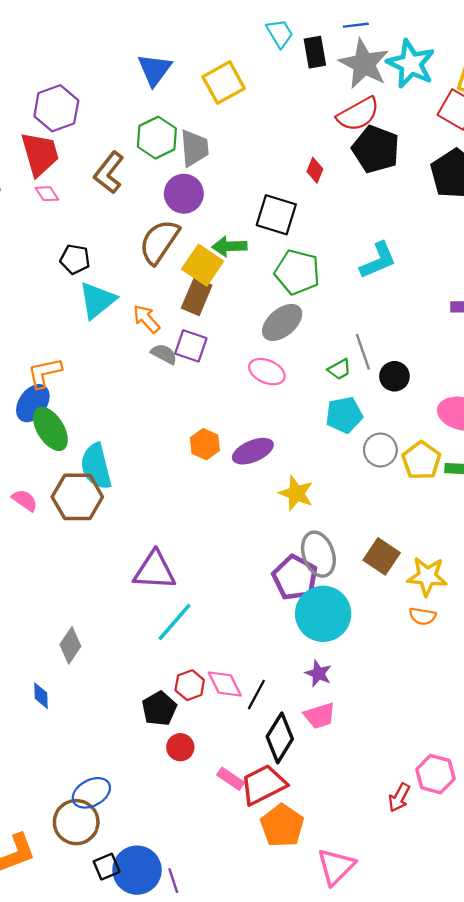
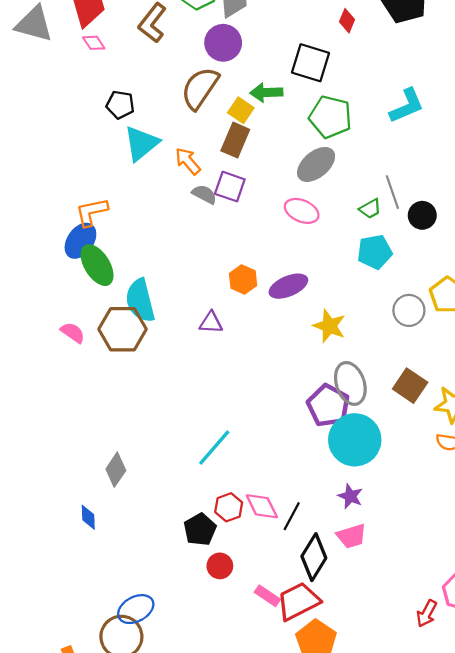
yellow square: (203, 265) -> (241, 110), size x0.7
gray circle: (380, 450) -> (409, 310), moved
purple triangle: (155, 571) -> (211, 323), moved, size x0.6

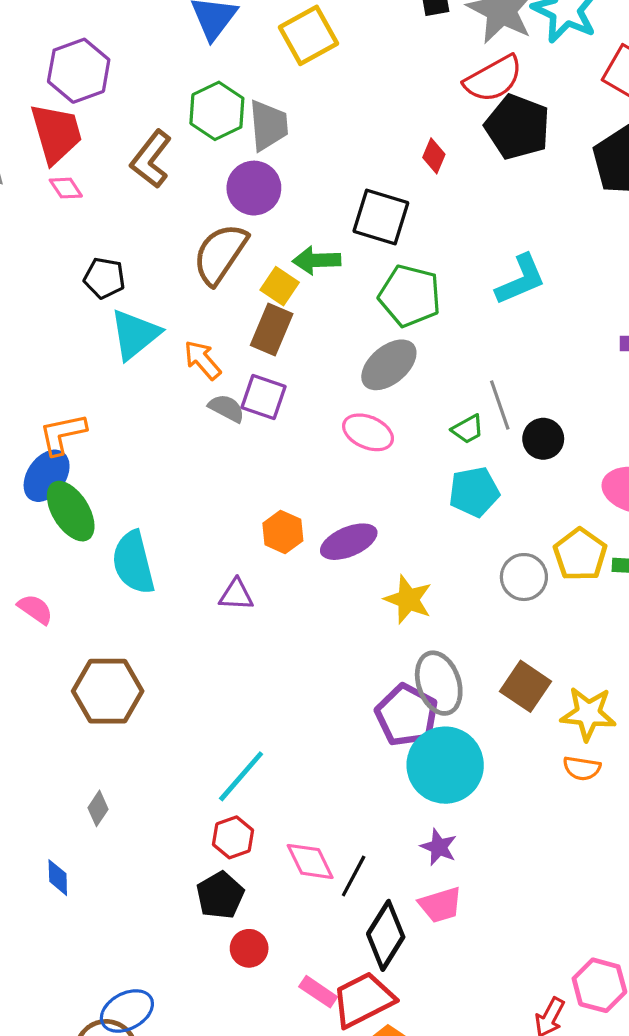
brown hexagon: (122, 329) -> (108, 691), moved
gray diamond: (116, 470) -> (98, 808), size x0.7
red hexagon: (229, 507) -> (233, 837), moved

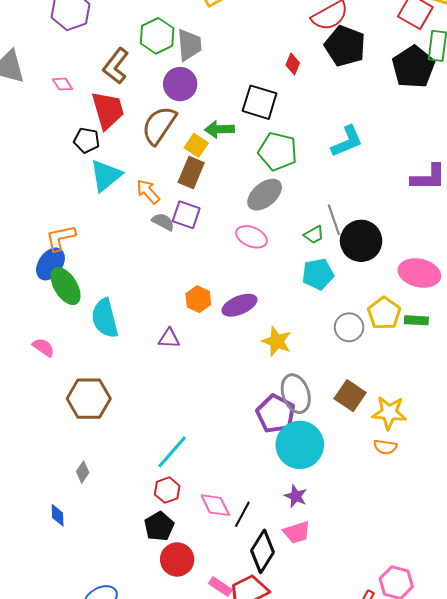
red trapezoid: (56, 133) -> (108, 110), moved
black circle: (543, 439) -> (361, 241), size x1.6
red circle: (249, 948) -> (177, 559), size x1.4

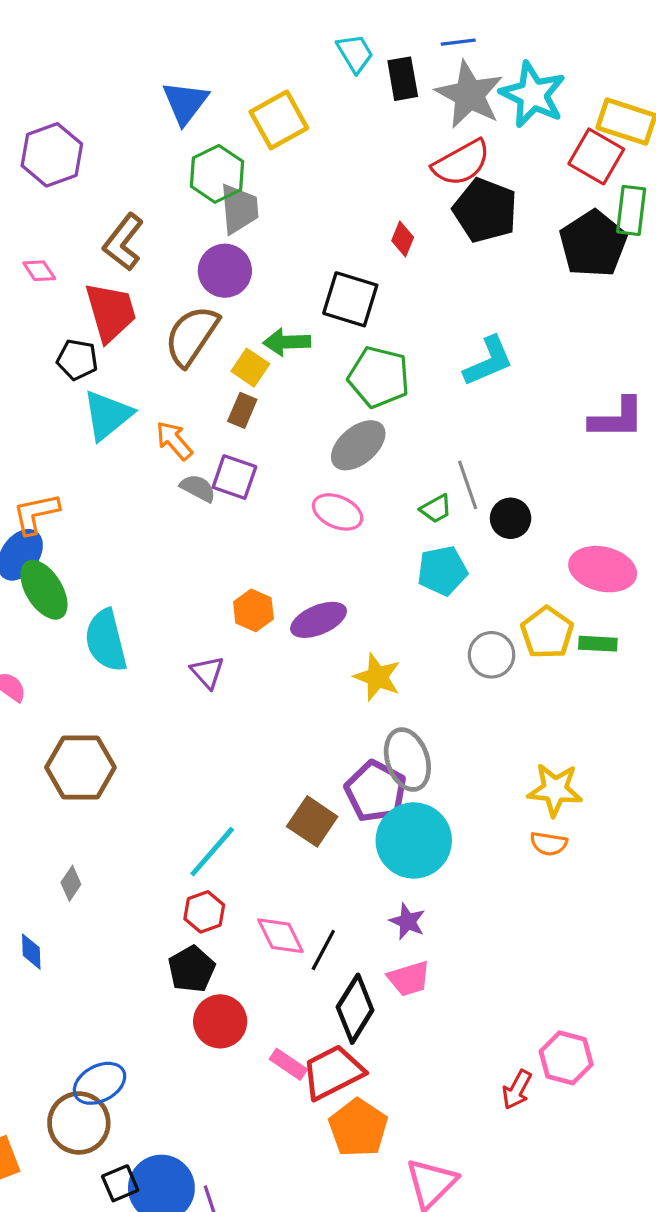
green hexagon: (157, 36) -> (217, 174), moved
brown rectangle: (191, 173) -> (242, 410), size x0.7
black circle: (361, 241) -> (511, 518), size x0.6
purple triangle: (169, 338) -> (207, 672), turned 45
brown square: (350, 396) -> (312, 821), moved

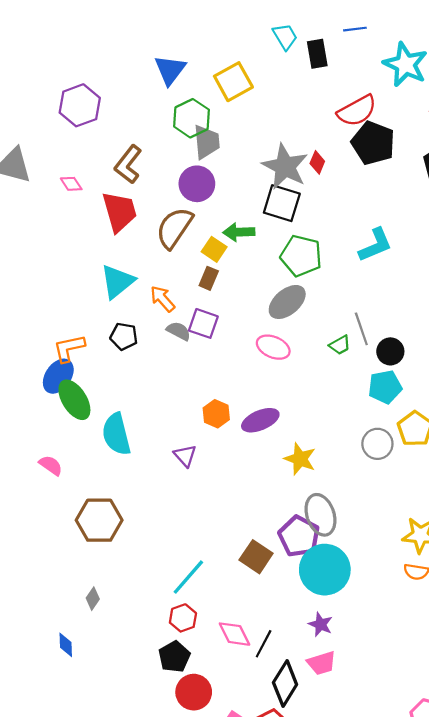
gray star: (469, 95) -> (285, 167), moved
black pentagon: (77, 360) -> (124, 336), moved
cyan pentagon: (442, 571) -> (385, 387), moved

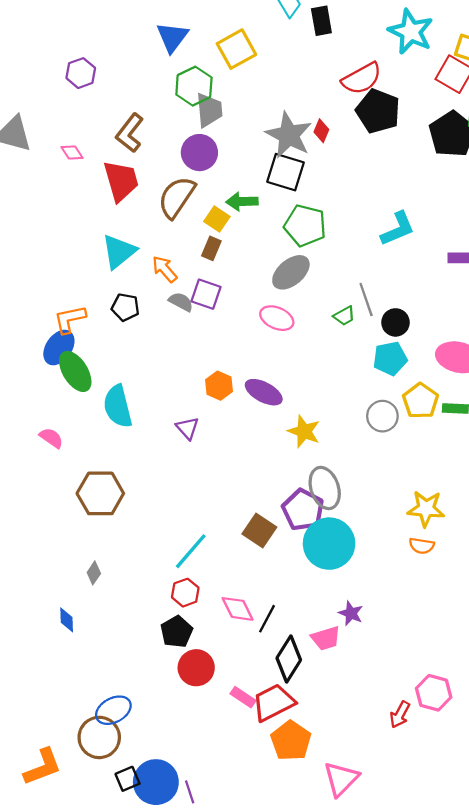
purple hexagon: (80, 105) -> (81, 73), size x0.7
cyan L-shape: (375, 245) -> (398, 229), moved
purple ellipse: (260, 420) -> (264, 392), turned 51
purple star: (320, 624) -> (351, 613), moved

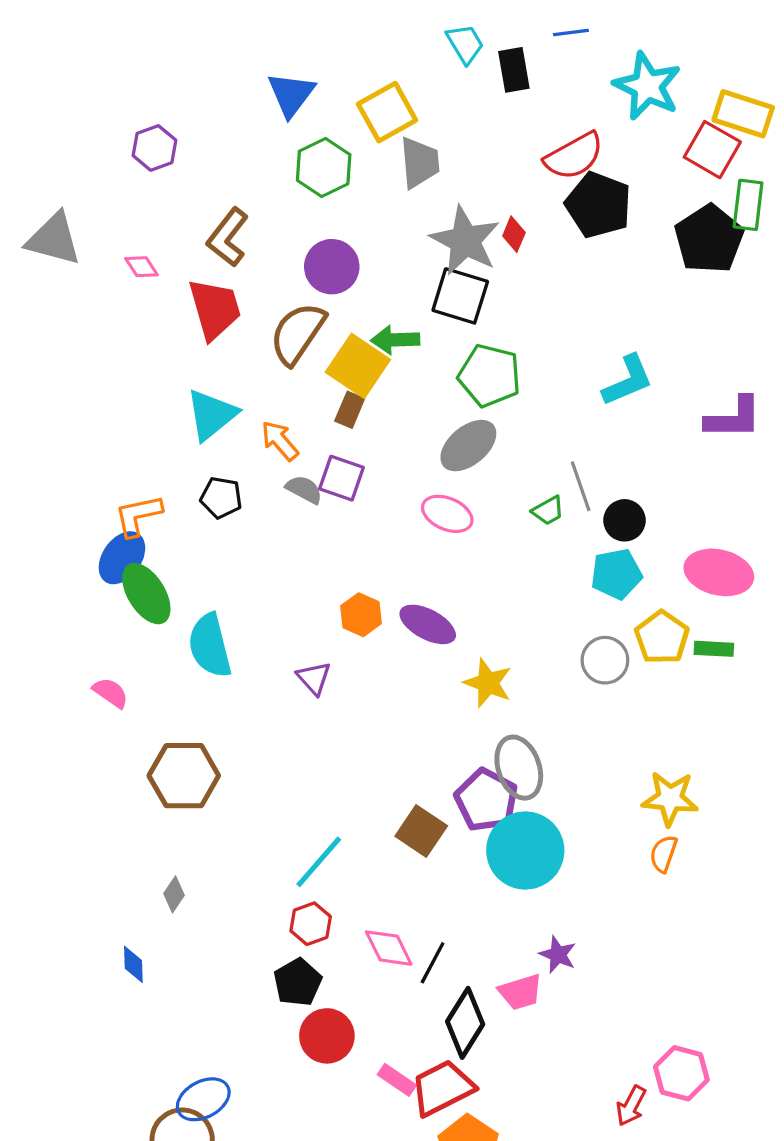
gray trapezoid: (209, 110) -> (420, 163), moved
yellow square: (217, 219) -> (358, 366), size x1.6
orange semicircle: (422, 546) -> (664, 854), turned 100

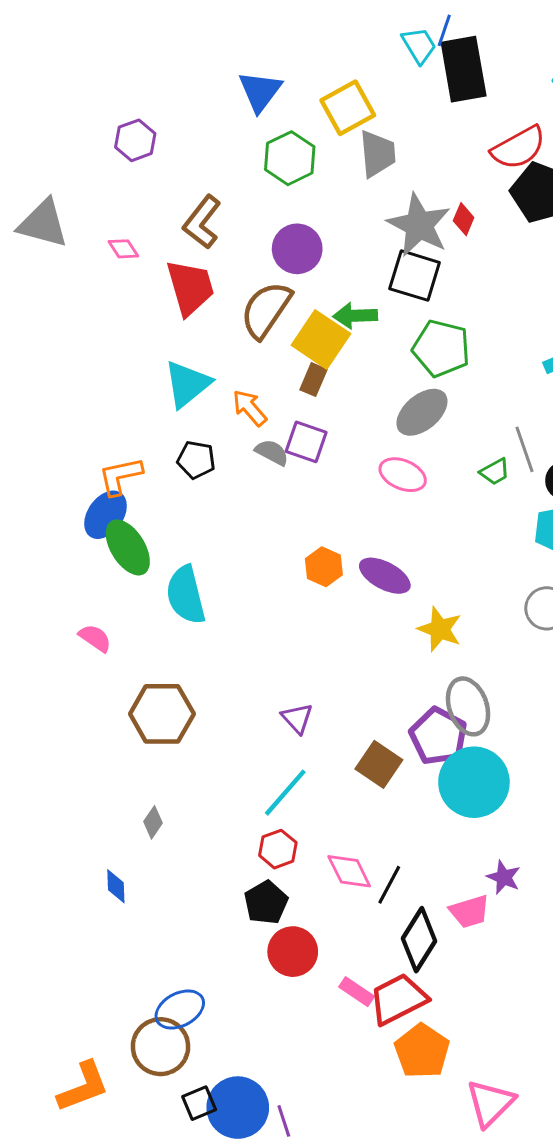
blue line: (571, 32) -> (444, 30), moved, turned -64
black rectangle: (514, 70) -> (464, 69), size x1.6
purple triangle: (314, 678) -> (297, 718), moved

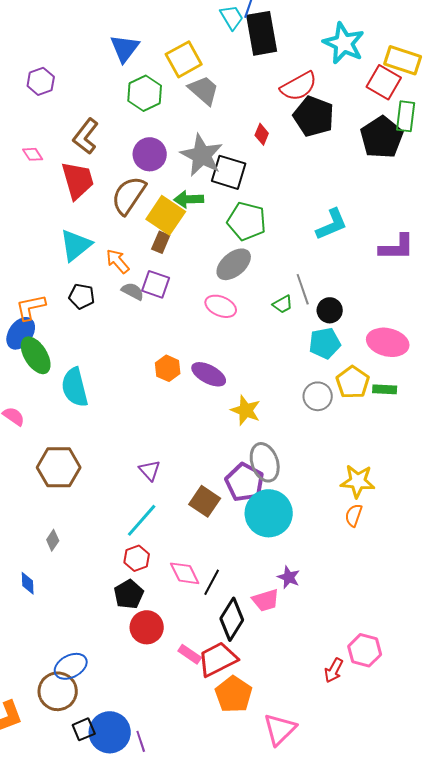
gray trapezoid: (377, 154) -> (204, 90), turned -44
gray star: (419, 225) -> (202, 155), moved

